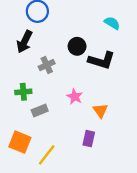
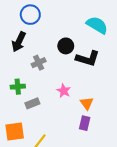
cyan semicircle: (112, 23) -> (97, 25), size x1.5
purple rectangle: (89, 139) -> (85, 123), moved
orange square: (20, 142) -> (15, 132), turned -30

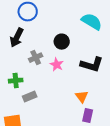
black L-shape: (88, 58) -> (92, 65), moved
pink star: (64, 91) -> (57, 65), moved
purple rectangle: (85, 123) -> (88, 116), moved

